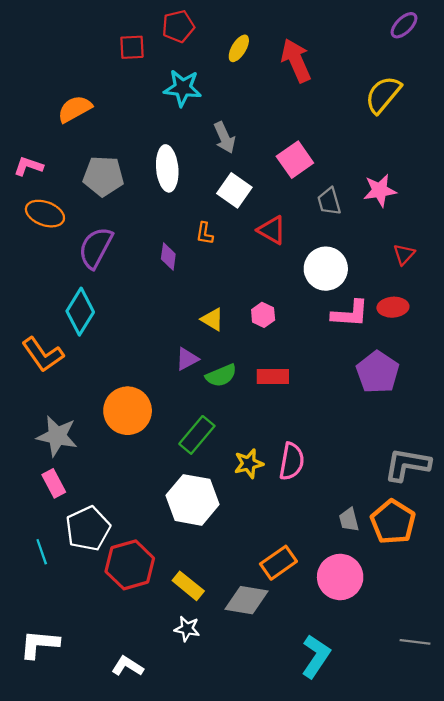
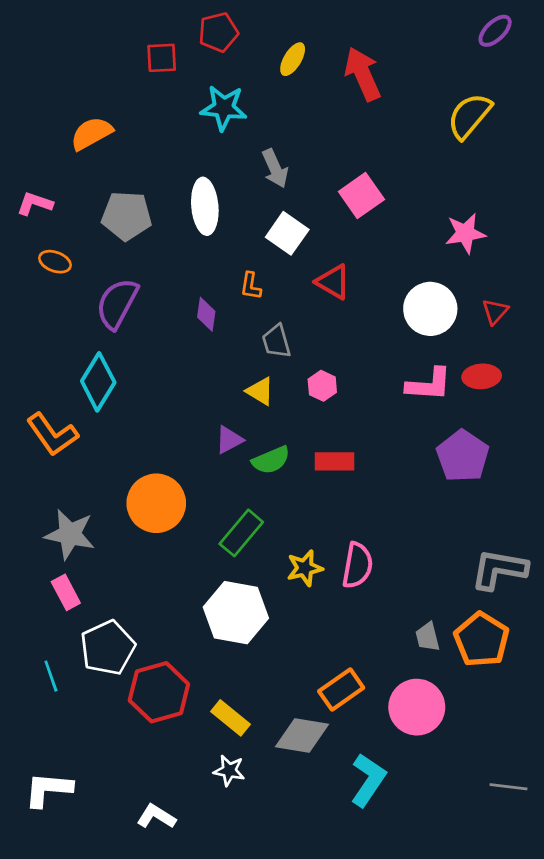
gray trapezoid: (329, 201) -> (276, 341), moved
orange ellipse: (45, 214) -> (55, 262), size x0.7
white circle: (326, 269) -> (430, 309), moved
cyan L-shape: (316, 656) -> (368, 780), moved

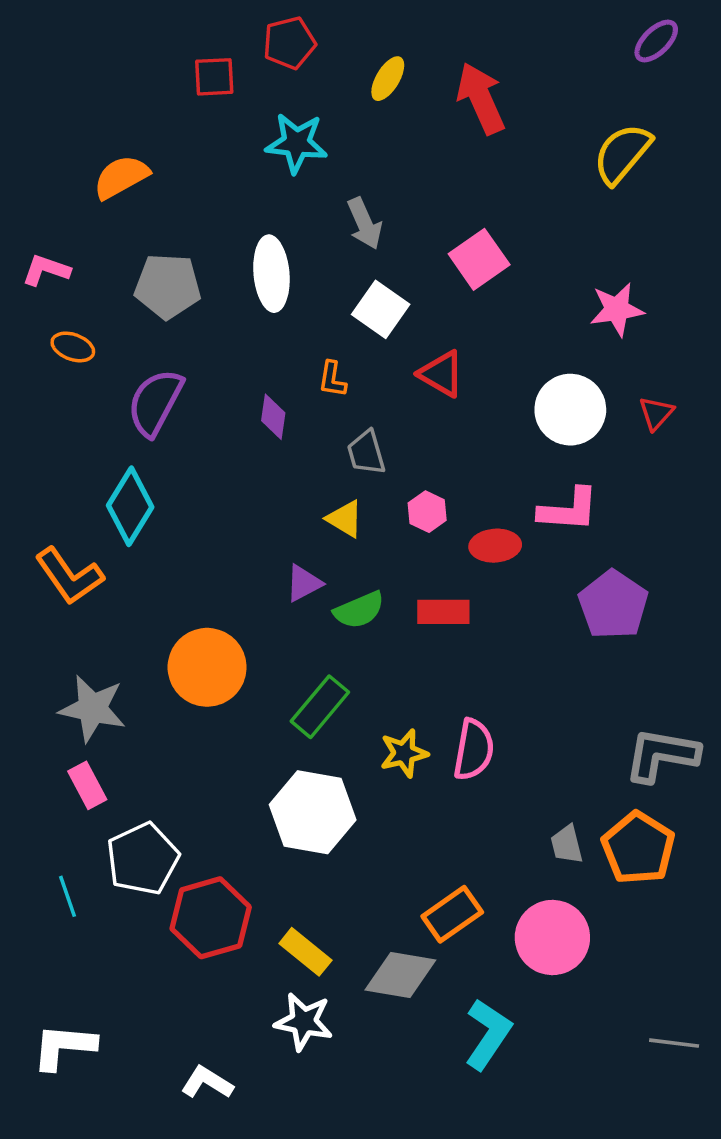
red ellipse: (482, 376) -> (495, 546), moved
white star: (229, 771) -> (304, 1022), size x1.4

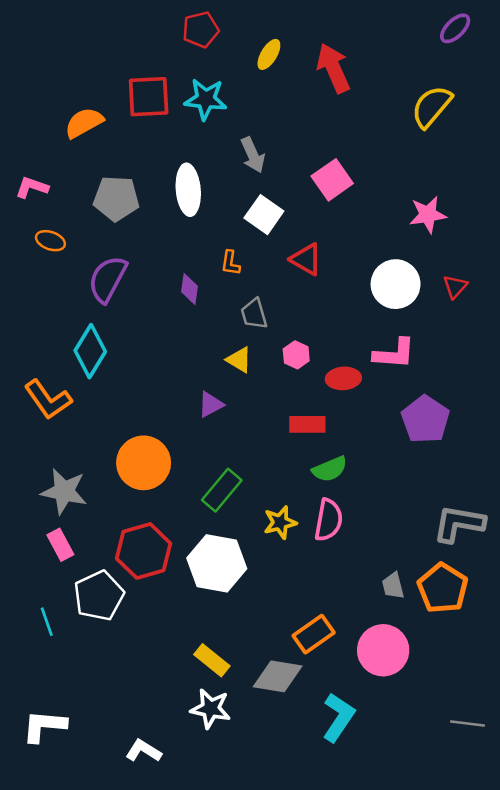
red square: (214, 77) -> (149, 97), moved, size x1.5
green semicircle: (359, 610) -> (330, 469), moved
red hexagon: (211, 918) -> (144, 551), moved

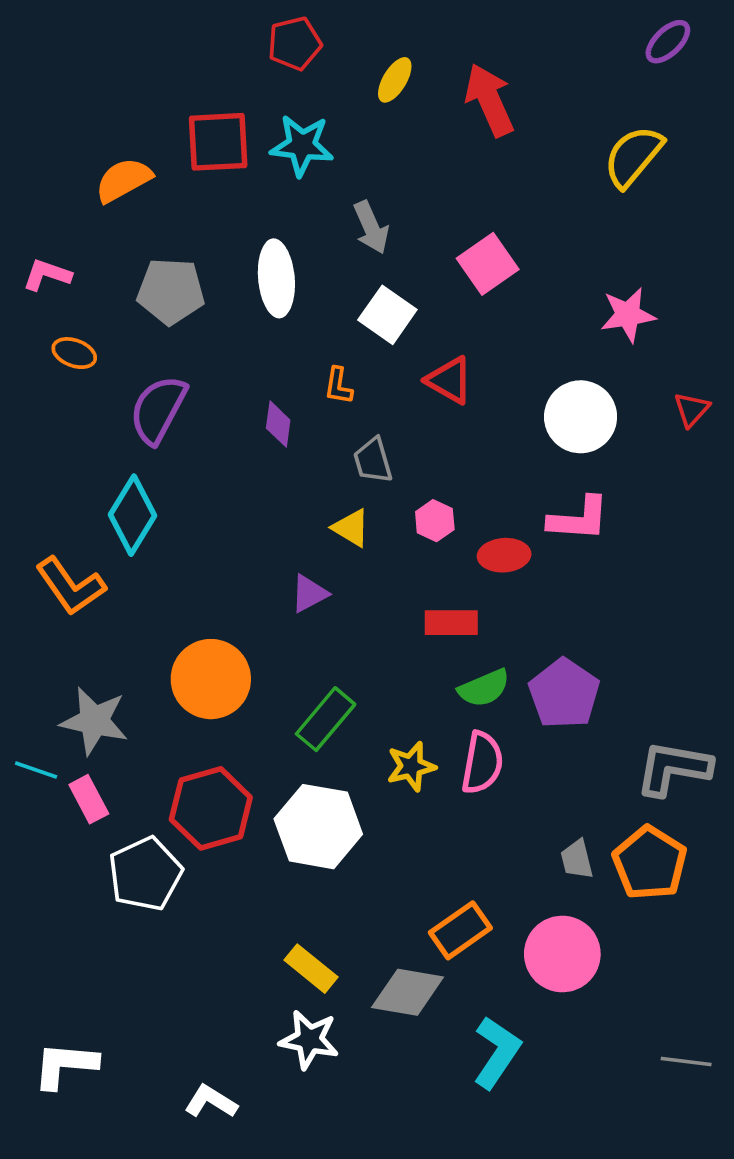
red triangle: (455, 287) -> (692, 410), moved
purple pentagon: (425, 419) -> (564, 694), moved
cyan line: (47, 622) -> (36, 770), moved, turned -52

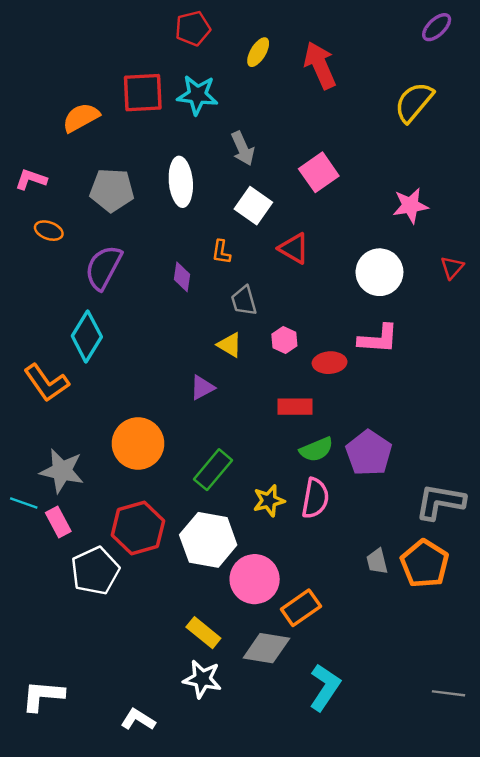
pink circle: (562, 954) -> (255, 579), moved

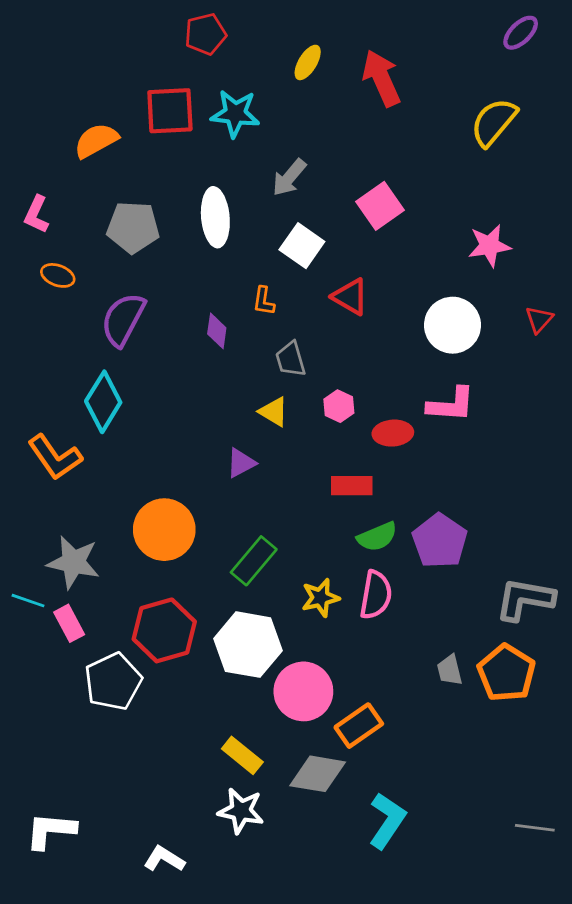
red pentagon: (193, 28) -> (205, 34), moved
gray arrow: (243, 148) -> (289, 177), turned 64
pink L-shape: (31, 179) -> (36, 214), turned -84

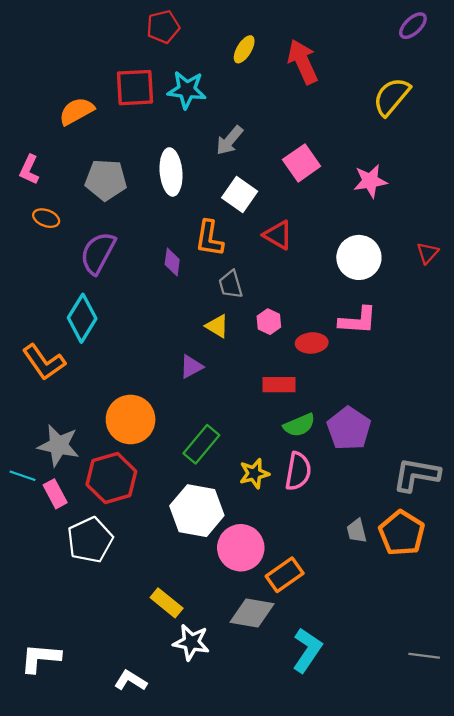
pink star: (489, 246) -> (370, 181), moved
orange L-shape: (264, 301) -> (209, 238), size x1.6
red hexagon: (164, 630) -> (111, 478), moved
yellow rectangle: (242, 755) -> (167, 603), moved

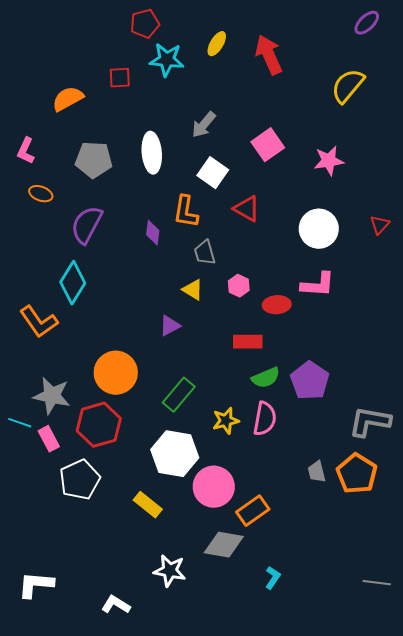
red square: (135, 88) -> (120, 78), size x0.6
cyan star: (187, 90) -> (167, 60), moved
yellow rectangle: (167, 603) -> (148, 505), moved
cyan L-shape: (307, 650) -> (273, 578), size x0.6

